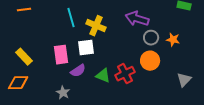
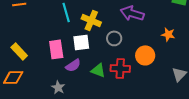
gray circle: (151, 38) -> (114, 38), moved
red cross: (125, 74) -> (120, 68), turned 30

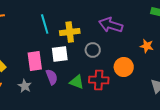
yellow cross: (91, 20) -> (70, 32), turned -30
purple semicircle: (73, 65) -> (52, 77), turned -77
gray star: (58, 87) -> (25, 86), moved

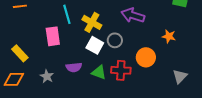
yellow cross: (70, 32) -> (92, 22), turned 36
white square: (60, 54) -> (95, 45), moved, turned 36
pink rectangle: (35, 61) -> (53, 36), moved
purple semicircle: (52, 77) -> (74, 67), turned 105

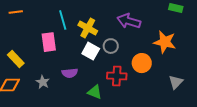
orange star: (169, 36) -> (165, 42), size x1.6
green triangle: (99, 72) -> (95, 92), moved

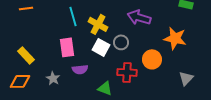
pink rectangle: (49, 42) -> (67, 47), moved

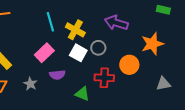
orange star: (175, 38) -> (152, 44), turned -30
pink rectangle: (67, 47) -> (44, 53), turned 54
gray triangle: (186, 78) -> (163, 84), turned 35

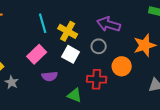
gray circle: (98, 48) -> (99, 46), moved
gray star: (30, 84) -> (12, 82), moved

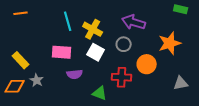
pink rectangle: (37, 54) -> (62, 52), turned 48

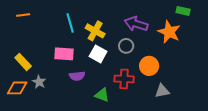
orange star: (170, 43) -> (169, 32), moved, turned -30
gray triangle: (181, 83) -> (162, 91), moved

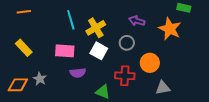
purple arrow: (136, 24) -> (137, 21), size x0.7
yellow cross: (95, 31) -> (96, 28), turned 30
yellow rectangle: (23, 62) -> (24, 48), moved

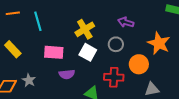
cyan line: (71, 20) -> (38, 21), moved
orange star: (170, 29) -> (159, 43), moved

